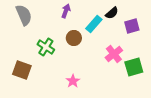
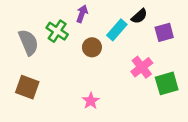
gray semicircle: (24, 15) -> (28, 42), moved
green cross: (46, 47) -> (57, 31), moved

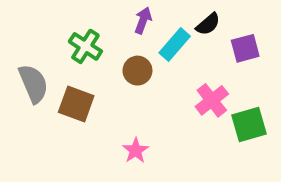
purple arrow: (82, 14) -> (143, 20), moved
gray semicircle: (28, 42) -> (33, 84), moved
brown square: (27, 87) -> (76, 104), moved

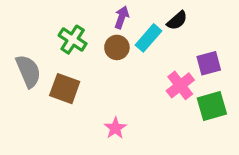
purple square: (245, 48) -> (209, 63), moved
brown circle: (137, 71) -> (117, 47), moved

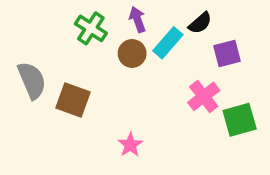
purple arrow: (122, 17) -> (137, 19), turned -40
green cross: (73, 40) -> (91, 28), moved
purple square: (209, 63) -> (227, 53), moved

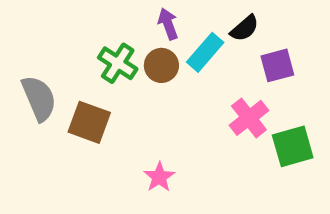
green cross: (91, 28) -> (118, 63), moved

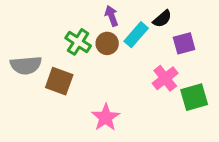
gray semicircle: (39, 98) -> (26, 65), turned 108
pink star: (159, 177) -> (106, 117), size x1.4

